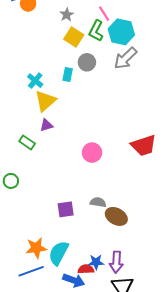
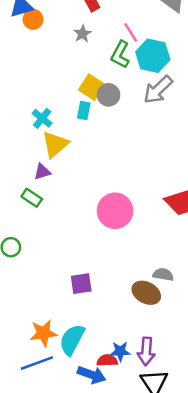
yellow square: (74, 37) -> (92, 87), moved
purple triangle: (46, 125) -> (42, 172), moved
pink circle: (92, 153) -> (115, 211), size x1.4
gray semicircle: (98, 202) -> (163, 275), moved

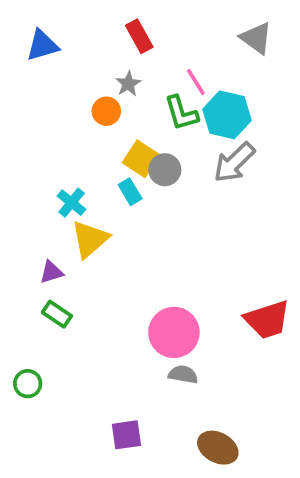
orange circle: (33, 19) -> (106, 111), moved
green L-shape: (120, 55) -> (181, 113), turned -44
cyan rectangle: (84, 110) -> (130, 192), turned -42
purple triangle: (42, 172) -> (51, 272), moved
gray semicircle: (163, 275) -> (183, 374), moved

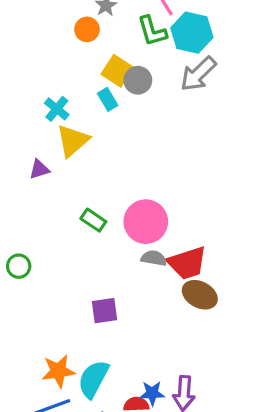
green rectangle: (57, 314) -> (93, 220), moved
red trapezoid: (267, 320) -> (187, 263), moved
brown ellipse: (218, 448) -> (200, 295), moved

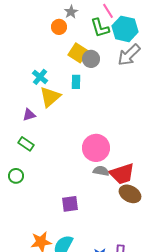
cyan rectangle: (108, 99) -> (76, 82), moved, turned 32
green rectangle: (93, 220) -> (26, 144), moved

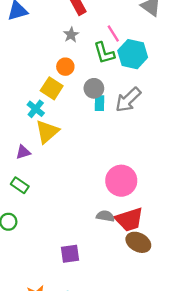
orange circle: (59, 27) -> (65, 67), moved
yellow square: (78, 53) -> (52, 88), moved
gray arrow: (129, 55) -> (128, 100), moved
cyan rectangle: (76, 82) -> (100, 103), moved
pink circle: (96, 148) -> (121, 181), moved

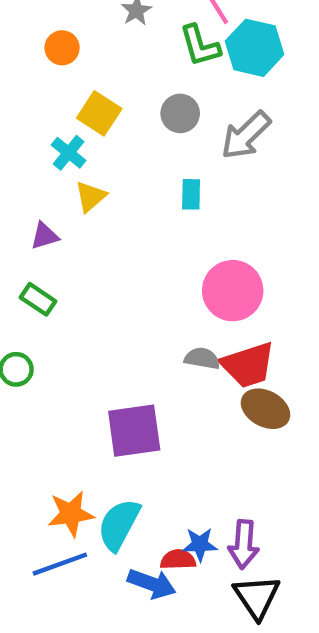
orange circle: (65, 67) -> (62, 48), moved
cyan rectangle: (100, 103) -> (191, 194), moved
yellow triangle: (47, 132) -> (90, 197), size x0.7
purple square: (70, 254) -> (134, 431), size x1.5

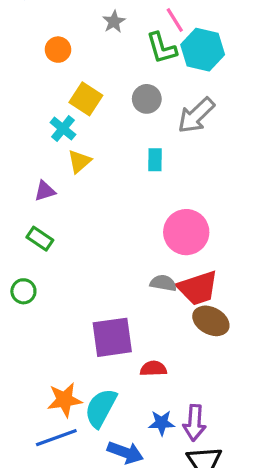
red semicircle: (178, 560) -> (153, 369), moved

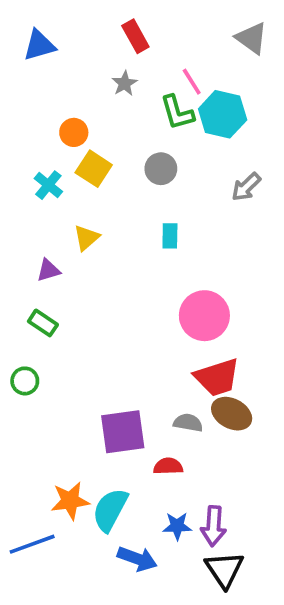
orange circle: (58, 50) -> (74, 132), moved
gray arrow: (196, 115) -> (246, 187), moved, size x0.7
cyan cross: (63, 129) -> (48, 185), moved
gray semicircle: (163, 283) -> (188, 423), moved
blue line: (56, 438) -> (32, 544), moved

